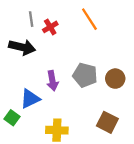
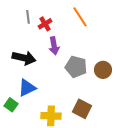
black arrow: (22, 47) -> (24, 58), moved
purple arrow: (52, 81) -> (54, 46), moved
brown square: (107, 122) -> (82, 109), moved

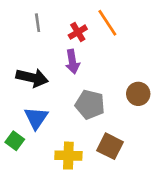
red cross: (45, 24) -> (78, 32), moved
gray pentagon: (76, 67) -> (90, 105), moved
blue triangle: (27, 88) -> (36, 118), turned -30

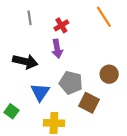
orange line: (107, 23) -> (104, 17), moved
blue triangle: (36, 118) -> (40, 92), moved
brown square: (110, 146) -> (89, 103), moved

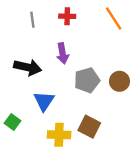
red cross: (61, 25) -> (67, 16), moved, turned 32
gray pentagon: (71, 83) -> (87, 80), moved, turned -30
brown square: (89, 103) -> (89, 127), moved

